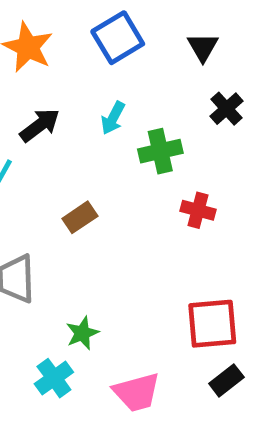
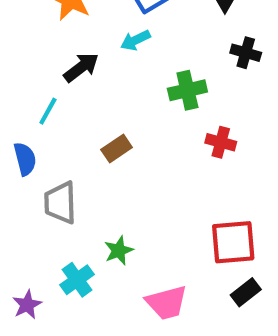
black cross: (226, 109) -> (246, 53), turned -32
cyan arrow: (113, 118) -> (135, 40), moved, turned 36
cyan cross: (54, 378) -> (77, 280), moved

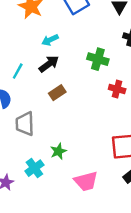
cyan arrow: (135, 40) -> (50, 40), moved
black arrow: (81, 67) -> (49, 64), moved
green cross: (187, 90) -> (98, 59), turned 30

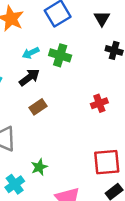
green cross: (98, 59) -> (60, 55), moved
red cross: (117, 89) -> (99, 103), turned -35

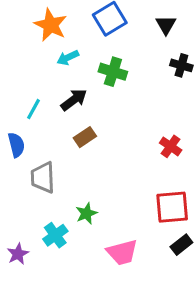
cyan arrow: (31, 53) -> (68, 58), moved
red cross: (99, 103) -> (171, 146), moved, turned -35

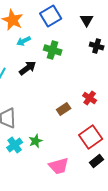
brown rectangle: (85, 137) -> (64, 109), moved
red square: (172, 207) -> (91, 137), turned -30
cyan cross: (55, 235) -> (15, 145), moved

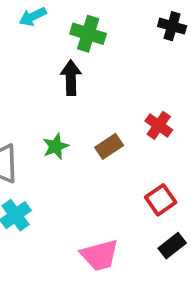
black arrow: (28, 68) -> (71, 78), moved, turned -54
red square: (91, 137) -> (161, 200), size x0.7
green star: (36, 141) -> (56, 146), moved

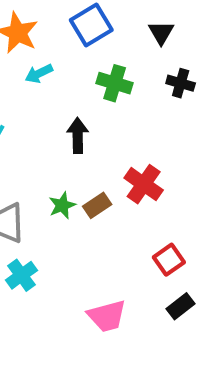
green cross: (88, 34) -> (115, 83), moved
red cross: (159, 125) -> (144, 184), moved, size x1.4
brown rectangle: (109, 146) -> (97, 205), moved

